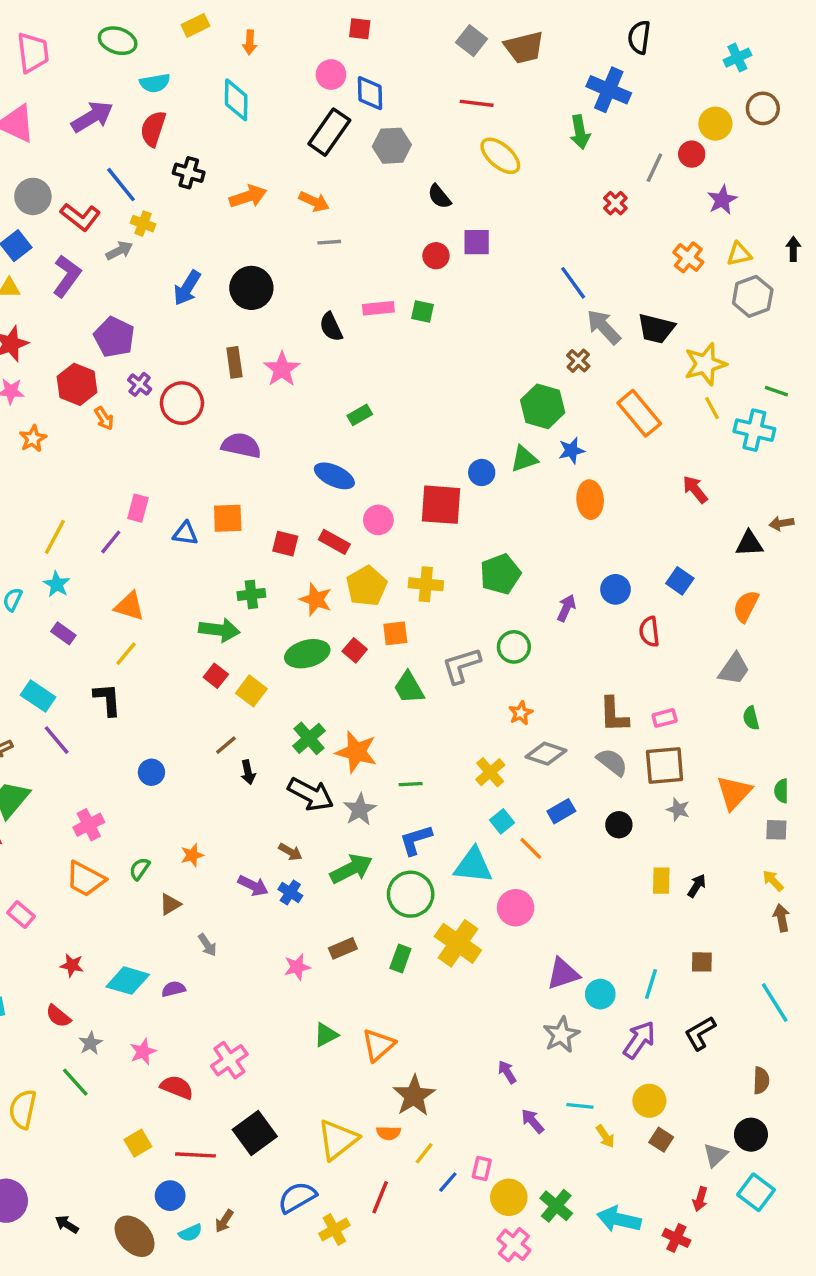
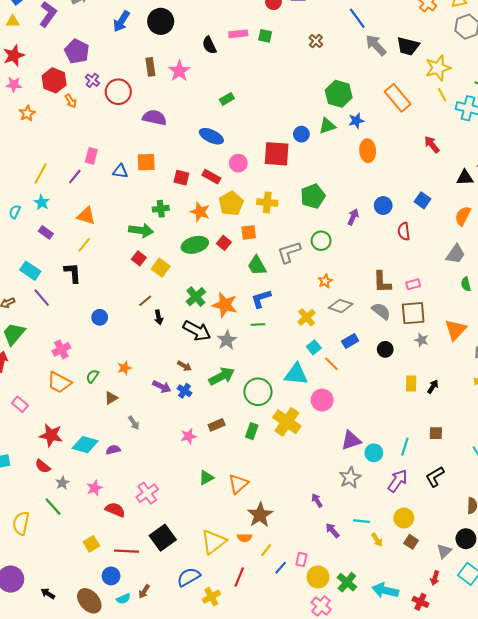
brown cross: (578, 361) -> (316, 41), moved
blue L-shape: (416, 840) -> (261, 299), moved
red star: (72, 965) -> (51, 435), size x1.6

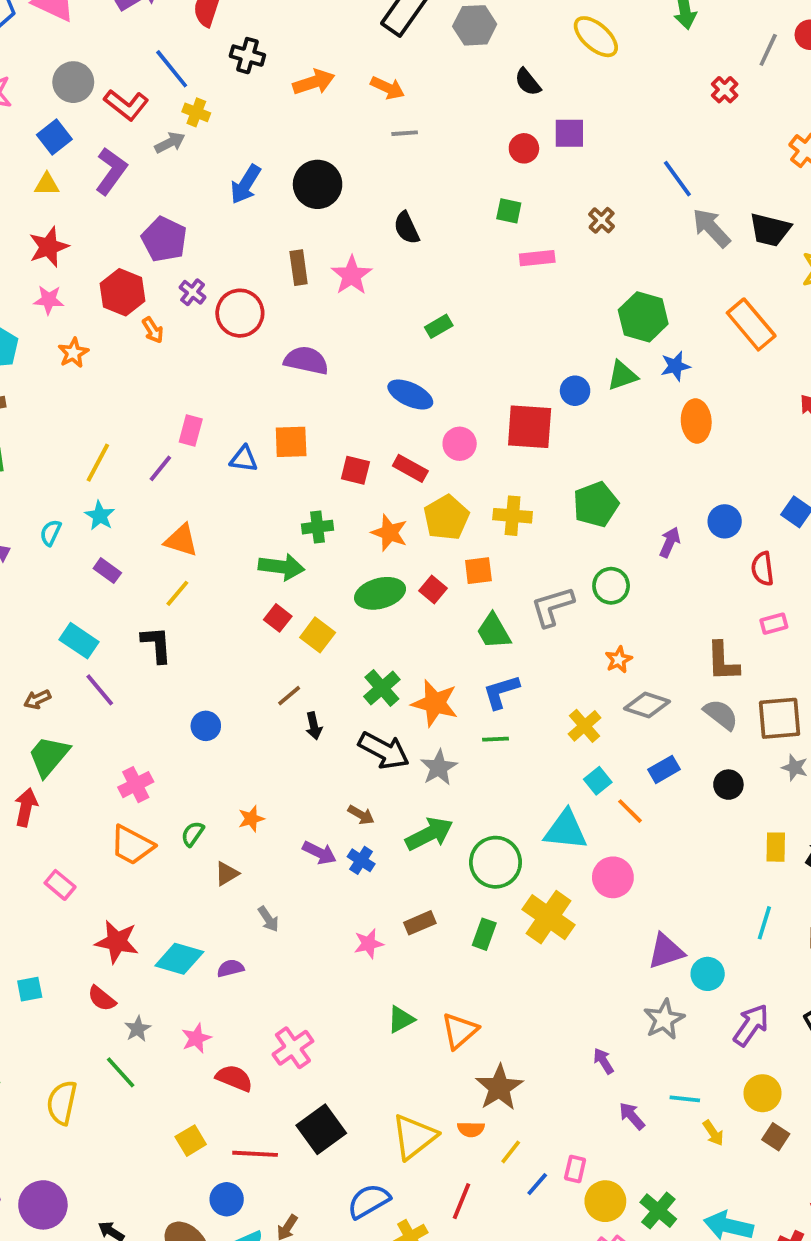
pink rectangle: (238, 34) -> (537, 258), moved
pink rectangle: (413, 284) -> (774, 624), moved
cyan line: (405, 447) -> (764, 923), moved

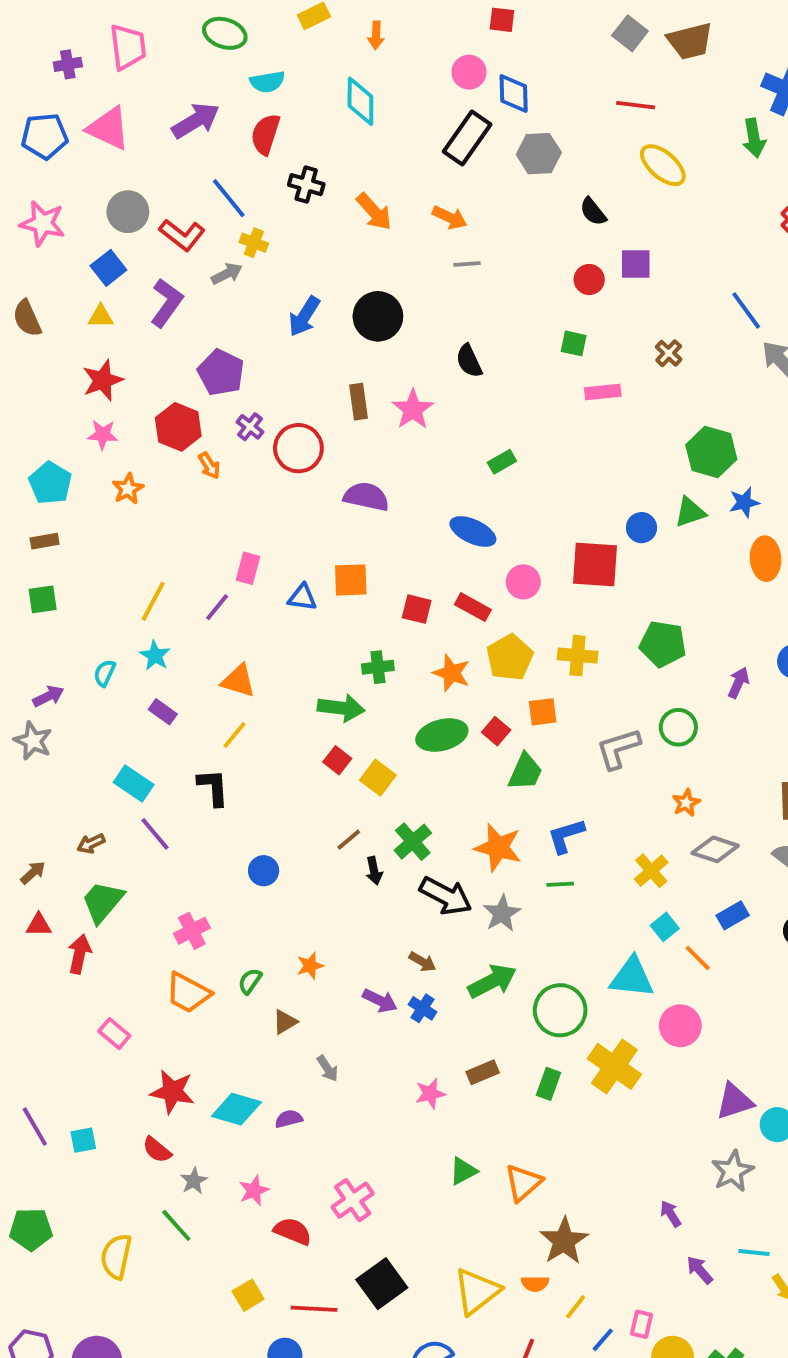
orange arrow: (314, 82) -> (374, 212), turned 66
green pentagon: (596, 504) -> (663, 644), turned 30
green trapezoid: (494, 631) -> (525, 772), moved, turned -126
green cross: (382, 688) -> (413, 842), moved

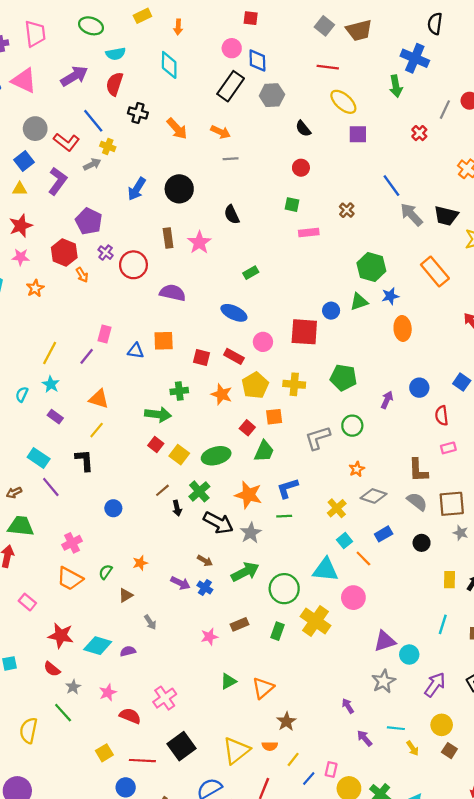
purple square: (636, 264) -> (358, 134), moved
green ellipse: (442, 735) -> (216, 456), moved
green trapezoid: (103, 902) -> (21, 526), turned 56
brown star: (564, 1241) -> (286, 722), size x0.7

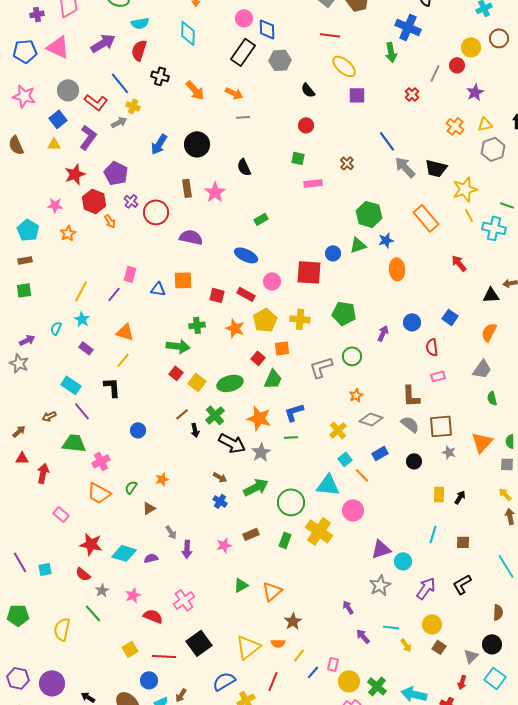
red star: (21, 226) -> (75, 174), moved
green trapezoid: (21, 526) -> (74, 443), moved
purple arrow: (180, 583) -> (187, 549), moved, turned 66

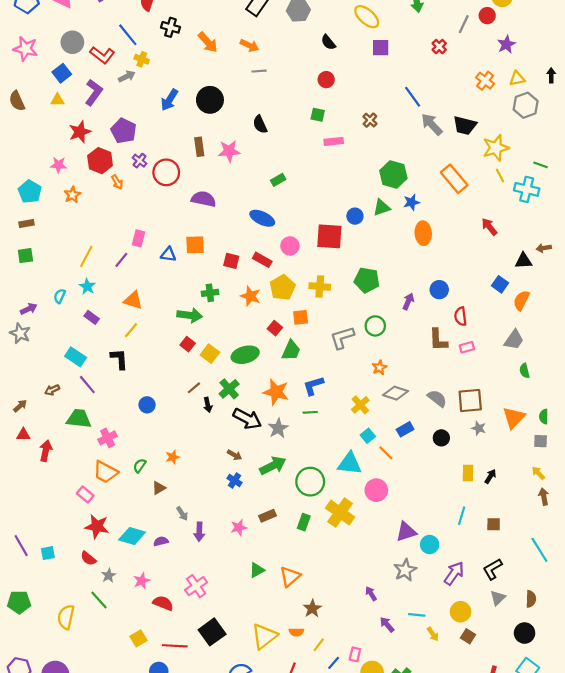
pink star: (215, 192) -> (229, 151), turned 30
blue square: (450, 317) -> (500, 284), moved
brown L-shape: (411, 396) -> (438, 340), moved
pink rectangle: (61, 514) -> (85, 494), moved
gray triangle: (471, 656) -> (498, 598), moved

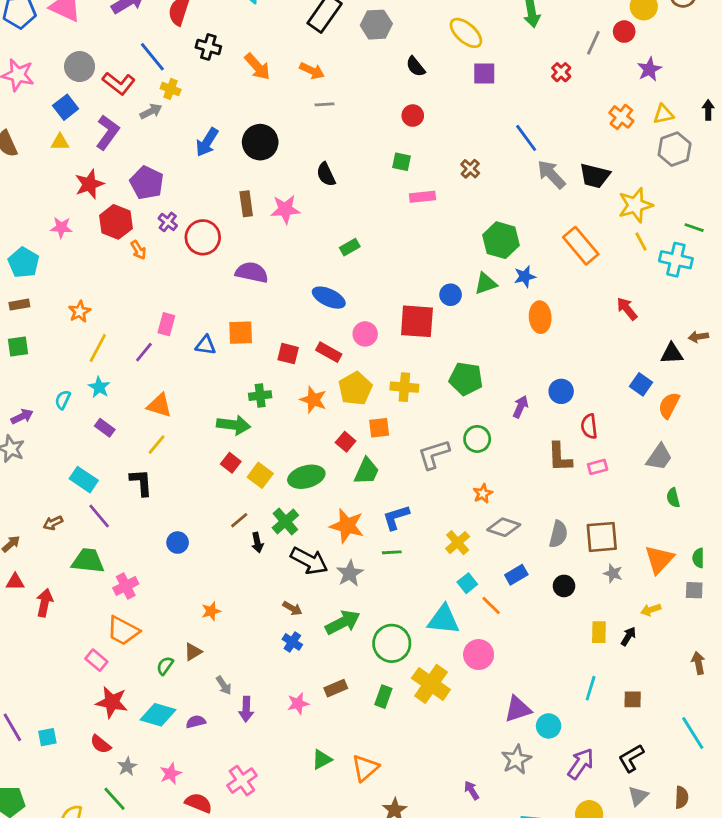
orange star: (72, 195) -> (80, 312), moved
gray semicircle: (437, 398) -> (558, 534), turned 66
green semicircle: (140, 466) -> (165, 666), moved
yellow arrow: (538, 473) -> (651, 610), moved, turned -64

